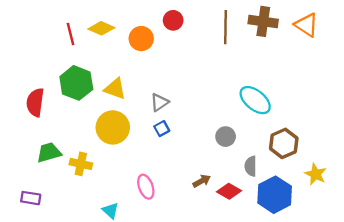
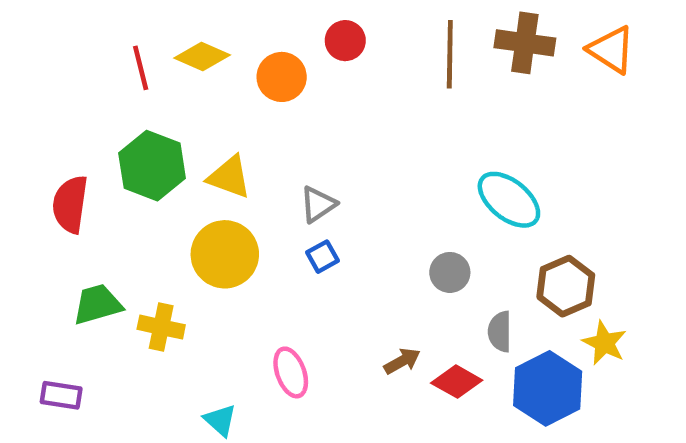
yellow star: (316, 174) -> (604, 343), moved

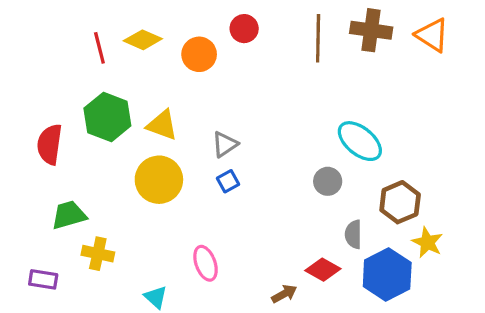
gray circle: (450, 272) -> (328, 181), moved
yellow cross: (161, 327) -> (98, 254), moved
brown arrow: (402, 361) -> (284, 294), moved

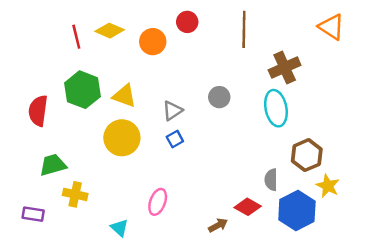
brown cross: (371, 30) -> (285, 68), moved, turned -32
cyan ellipse: (360, 141) -> (276, 108), turned 40
gray circle: (328, 181) -> (219, 97), moved
pink ellipse: (206, 263) -> (158, 202), turned 40

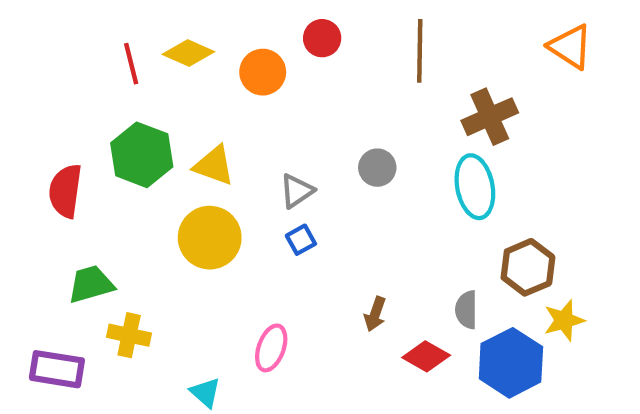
yellow star: (328, 186) -> (564, 320), turned 30
purple rectangle: (33, 214) -> (57, 369), size x1.4
brown arrow: (218, 225) -> (375, 314), moved, turned 138

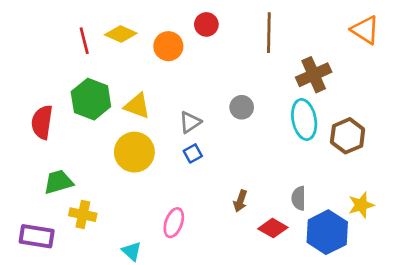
brown hexagon: (528, 267) -> (348, 136), moved

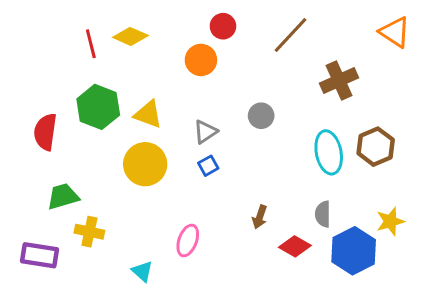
brown line: (269, 33) -> (290, 35), turned 42
orange circle: (168, 46) -> (201, 60), moved
cyan ellipse: (304, 119) -> (329, 152), moved

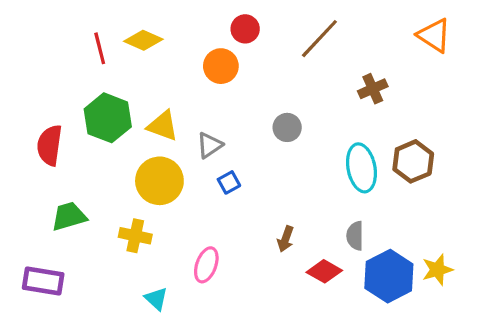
brown cross: (339, 81) -> (373, 89), size x0.7
gray triangle: (205, 132) -> (210, 145), moved
yellow star: (390, 221) -> (437, 270), moved
yellow cross: (89, 232) -> (135, 236), moved

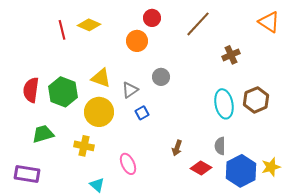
green hexagon: (108, 118) -> (63, 92), moved
gray circle: (287, 127) -> (161, 77), moved
pink ellipse: (206, 265) -> (128, 164), turned -45

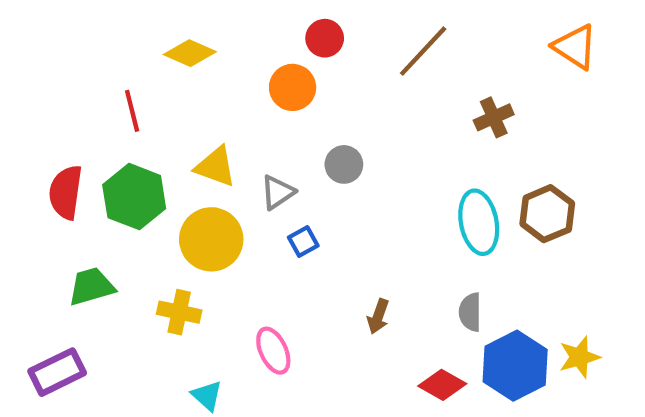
red line: (62, 30) -> (132, 111), moved
red diamond: (201, 168) -> (442, 385), moved
purple rectangle: (27, 174) -> (57, 372), turned -35

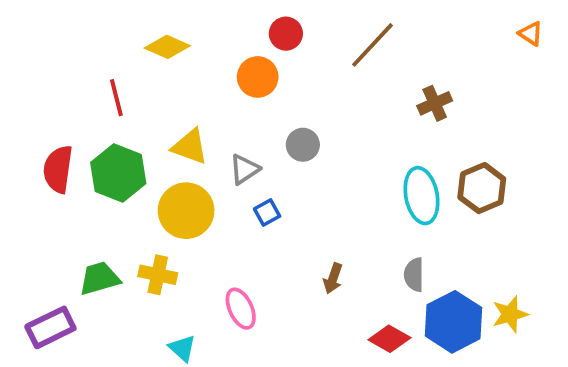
orange triangle: (575, 47) -> (531, 34), moved, size x0.6
green trapezoid: (91, 286) -> (99, 278), moved

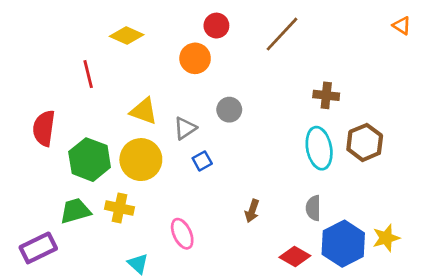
brown cross: (435, 103) -> (326, 95), moved, turned 30
green hexagon: (118, 173) -> (90, 160), moved

